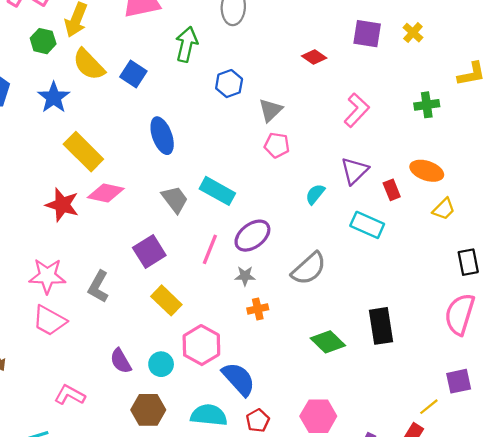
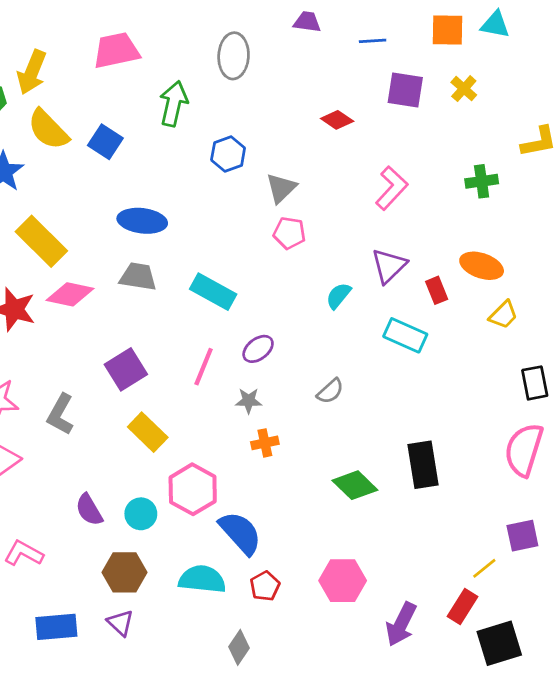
blue ellipse: (162, 136) -> (142, 221), turned -63
gray trapezoid: (175, 199) -> (138, 277), moved, turned -44
purple ellipse: (252, 236) -> (258, 349), size x0.7
gray semicircle: (309, 269) -> (330, 391), size x0.6

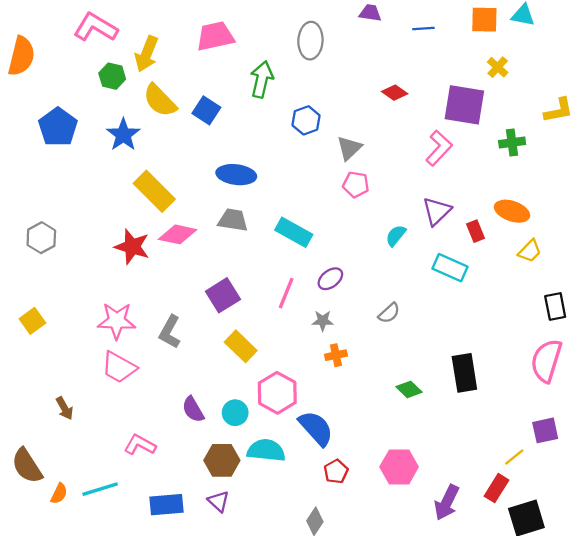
purple square: (405, 90) -> (464, 105), moved, size x1.4
green diamond: (355, 485) -> (409, 389), size x0.7
cyan semicircle: (202, 579) -> (266, 450), moved

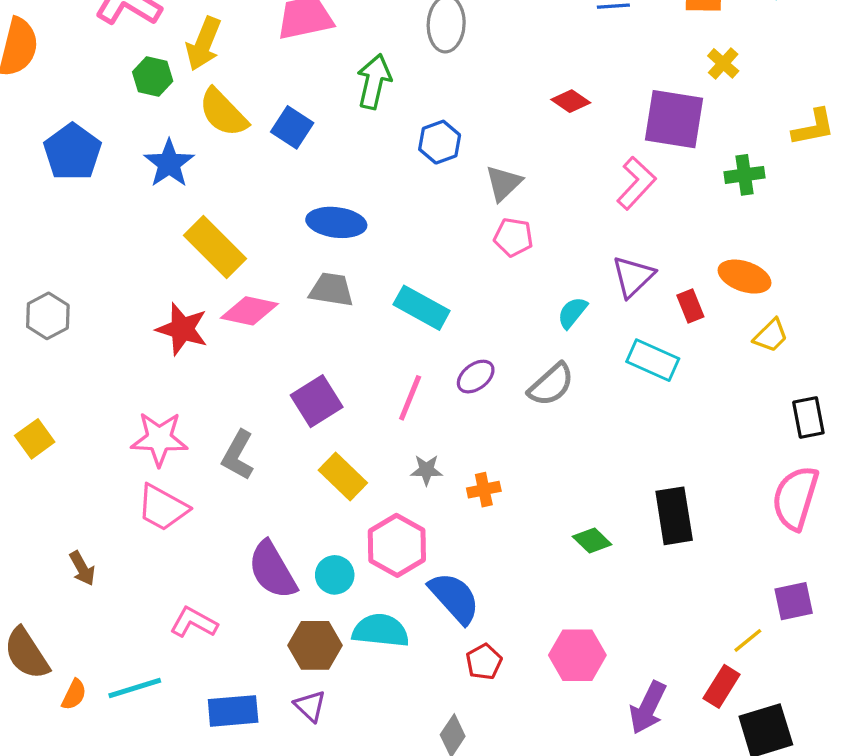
gray semicircle: (389, 313) -> (551, 385), moved, size x1.4
gray star: (323, 321) -> (426, 470), moved
purple semicircle: (193, 409) -> (272, 570), size x1.5

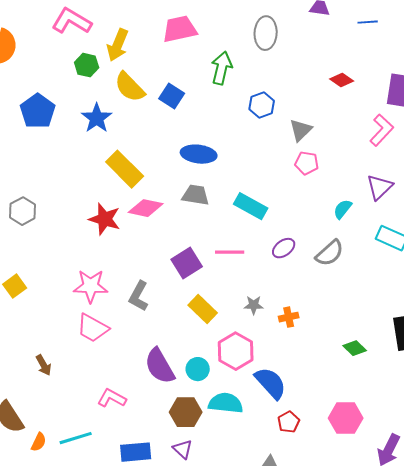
pink line: (410, 398) -> (230, 252), moved, turned 68

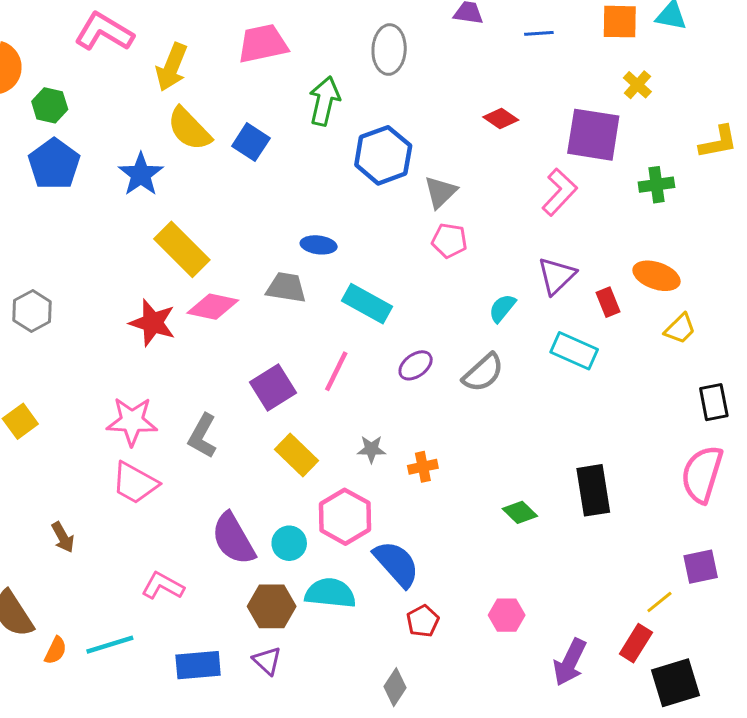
green hexagon: (87, 65) -> (50, 105), moved
blue hexagon: (262, 105) -> (383, 155), size x1.5
blue ellipse: (199, 154) -> (319, 245), moved, size x0.7
pink line: (230, 252) -> (336, 371), turned -64
pink hexagon: (346, 418) -> (507, 615), size x0.7

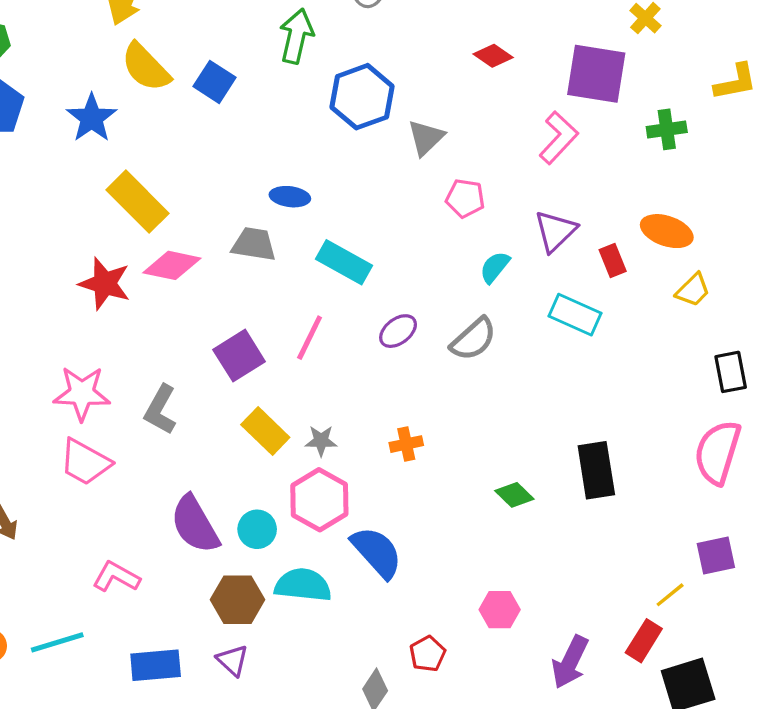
pink pentagon: (449, 241) -> (465, 198), moved
gray star: (371, 449) -> (321, 441), moved
red pentagon: (423, 621) -> (428, 654), moved

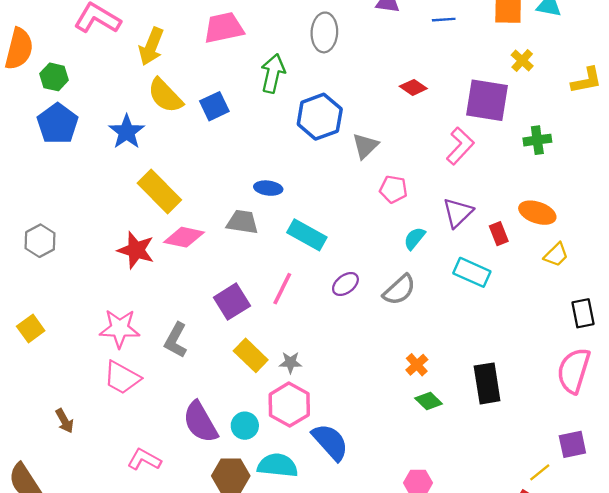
blue square: (215, 82) -> (214, 106), turned 32
yellow L-shape: (736, 82) -> (587, 80), moved
orange cross: (406, 444) -> (417, 365), moved, turned -30

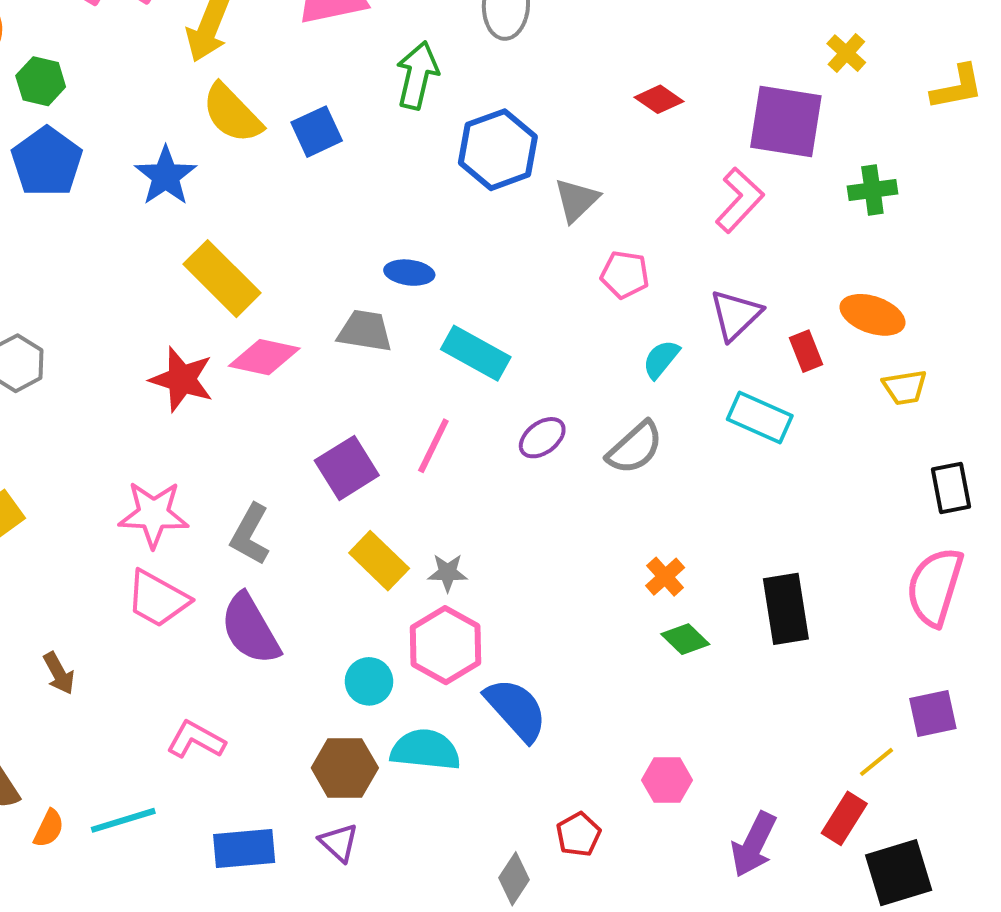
yellow trapezoid: (556, 255) -> (905, 387), turned 36
purple semicircle: (200, 422) -> (250, 629), moved

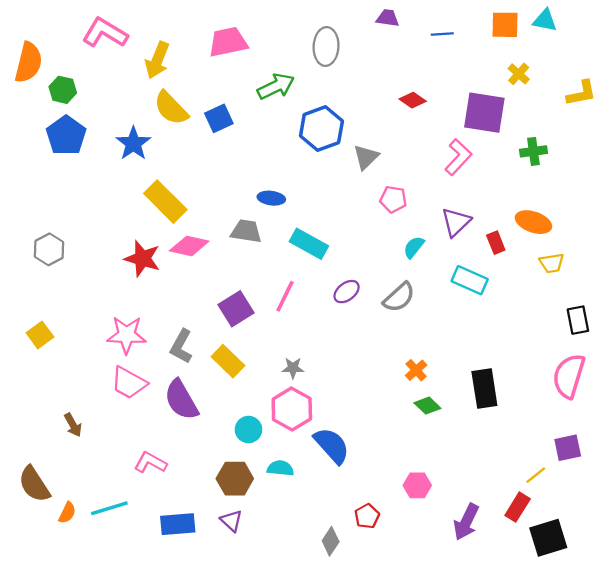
green arrow: (417, 75) -> (276, 86), turned 51
yellow rectangle: (379, 561) -> (228, 361), moved
cyan semicircle: (425, 750) -> (280, 468), size x0.7

